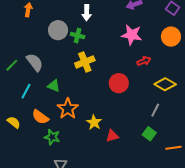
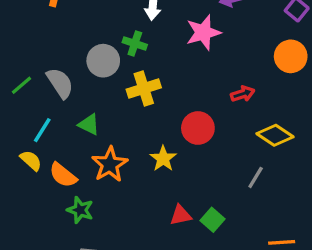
gray circle: (58, 30) -> (103, 61), moved
pink star: (132, 35) -> (203, 32), moved, turned -30
yellow semicircle: (14, 122) -> (31, 160), moved
yellow star: (94, 122) -> (163, 159), moved
green square: (149, 134) -> (213, 220), moved

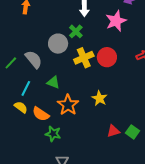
green cross: (135, 43) -> (76, 31), turned 32
red circle: (198, 128) -> (107, 57), moved

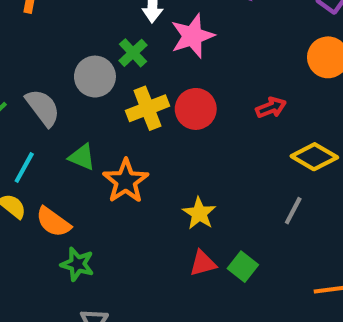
pink star: (116, 21) -> (192, 36), moved
yellow star: (99, 98) -> (199, 213), moved
orange star: (68, 105) -> (126, 181), moved

